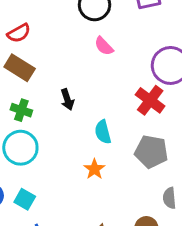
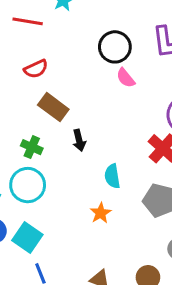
pink semicircle: (104, 46) -> (126, 78), moved
brown rectangle: (20, 68) -> (53, 107), moved
cyan square: (25, 199) -> (27, 237), size x1.4

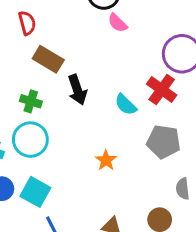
red semicircle: (36, 69) -> (27, 23), turned -75
black arrow: (79, 140) -> (77, 90), size x1.4
cyan semicircle: (112, 176) -> (126, 105), moved, turned -30

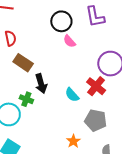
green cross: (31, 101) -> (26, 99), moved
orange star: (106, 160) -> (73, 141), moved

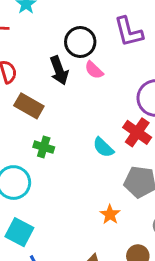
black arrow: (41, 84) -> (59, 70), moved
green cross: (26, 99) -> (44, 147), moved

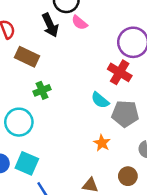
green cross: (44, 147) -> (42, 90), turned -35
cyan semicircle: (103, 147) -> (100, 100), moved

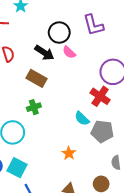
black arrow: (50, 25) -> (44, 53), turned -36
brown rectangle: (27, 57) -> (37, 78), moved
orange star: (102, 143) -> (69, 153), moved

